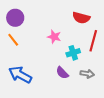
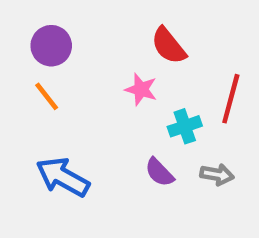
red semicircle: (81, 18) -> (169, 46), moved, turned 36

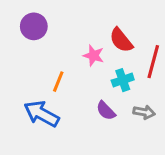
red semicircle: (169, 46) -> (121, 40), moved
orange line: (47, 96) -> (58, 82), moved, turned 60

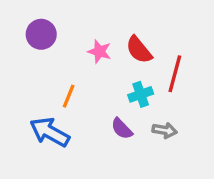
pink star: (94, 55) -> (99, 51), moved

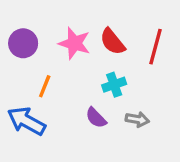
purple circle: (41, 34) -> (23, 43), moved
pink star: (99, 51) -> (74, 43), size x1.4
red line: (175, 74) -> (156, 47), moved

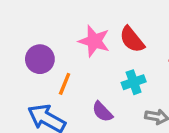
purple circle: (23, 43) -> (40, 59), moved
purple semicircle: (96, 118) -> (102, 112), moved

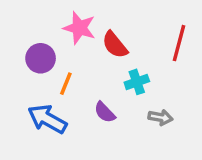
red semicircle: (132, 39) -> (115, 45), moved
pink star: (94, 41) -> (79, 28), moved

